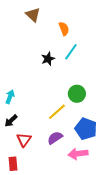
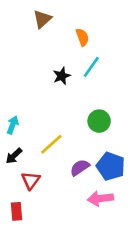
brown triangle: (33, 15) -> (42, 19), turned 35
yellow line: (57, 112) -> (51, 144), moved
purple semicircle: (55, 138) -> (80, 168), moved

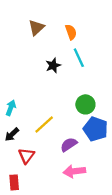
brown triangle: (42, 19) -> (36, 28), moved
cyan line: (91, 67) -> (79, 58), turned -60
blue pentagon: (111, 166) -> (95, 129), moved
pink arrow: (100, 198) -> (74, 171), moved

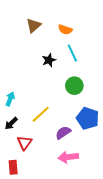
orange semicircle: (71, 32) -> (65, 30), turned 128
green circle: (85, 104) -> (74, 86), moved

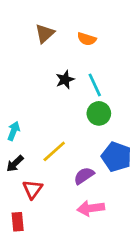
cyan line: (72, 53) -> (95, 85), moved

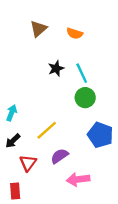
purple semicircle: (84, 176) -> (59, 156), moved

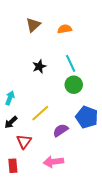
orange semicircle: (75, 33) -> (65, 29), turned 152
black star: (56, 68) -> (39, 66), moved
purple semicircle: (59, 156) -> (61, 130), moved
pink arrow: (78, 179) -> (53, 162), moved

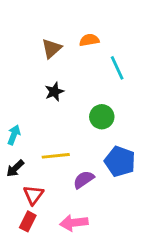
brown triangle: (33, 25) -> (52, 48), moved
cyan line: (71, 63) -> (117, 68), moved
yellow line: (40, 113) -> (56, 156), turned 36
red rectangle: (13, 166) -> (28, 221), moved, turned 32

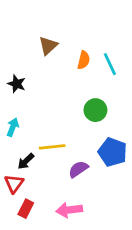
orange semicircle: (89, 40) -> (84, 60), moved, turned 114
black star: (54, 92) -> (17, 84), moved, turned -30
black arrow: (15, 168) -> (26, 161), moved
red triangle: (33, 195) -> (14, 184), moved

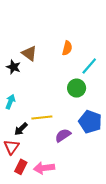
brown triangle: (48, 46) -> (29, 53), moved, turned -42
cyan line: (110, 64) -> (89, 66), moved, turned 66
pink arrow: (69, 210) -> (44, 168), moved

